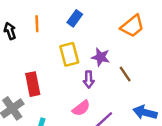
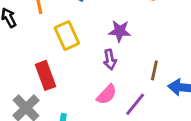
yellow rectangle: (69, 54) -> (67, 36), moved
brown line: (125, 74) -> (154, 70), moved, turned 56

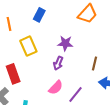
purple arrow: (110, 60) -> (58, 63), turned 32
brown line: (154, 70) -> (94, 64), moved

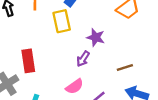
yellow rectangle: (28, 46) -> (62, 21), moved
brown line: (94, 64) -> (125, 67), turned 48

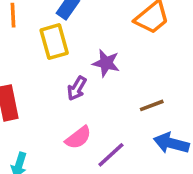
purple arrow: (83, 59) -> (77, 88), moved

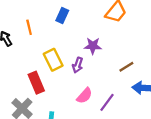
yellow rectangle: (54, 42) -> (53, 60), moved

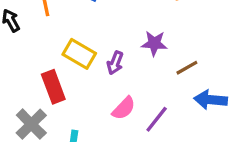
purple star: (93, 46) -> (154, 43), moved
yellow rectangle: (53, 60) -> (79, 54), turned -35

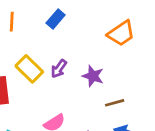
purple arrow: (115, 63) -> (59, 69), moved

